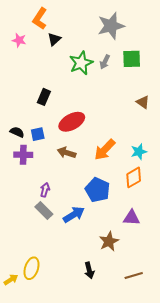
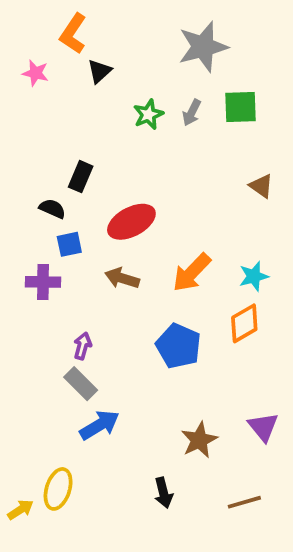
green star: (81, 63) -> (148, 114), size x0.7
black semicircle: (17, 132) -> (52, 209), moved
blue arrow: (74, 215) -> (99, 425), moved
purple triangle: (132, 218) -> (263, 427), moved, turned 48

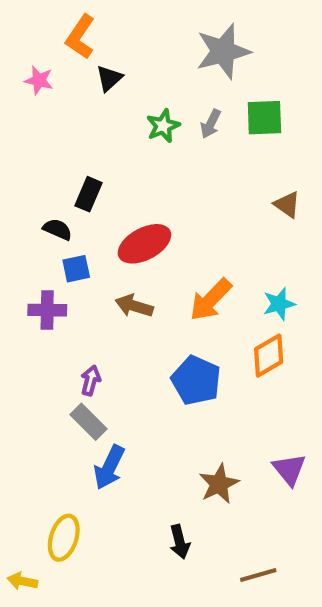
blue arrow: (99, 425) -> (109, 467), turned 147
brown line: (244, 502) -> (258, 575), moved
yellow arrow: (20, 510) -> (22, 581), moved, turned -136

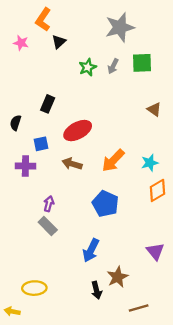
black semicircle: (58, 229) -> (15, 123), moved, turned -96
orange diamond: (269, 356) -> (158, 190), moved
blue arrow: (109, 467) -> (91, 250), moved
brown star: (219, 484) -> (118, 277), moved
yellow ellipse: (64, 538) -> (34, 288), turned 70

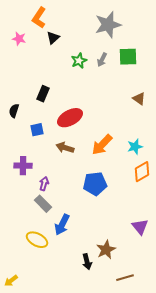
purple cross: (25, 166) -> (23, 166), moved
blue pentagon: (105, 204) -> (95, 184), turned -30
blue arrow: (91, 250) -> (62, 225), moved
yellow ellipse: (34, 288) -> (37, 240), moved, turned 30
yellow arrow: (12, 311) -> (11, 281), turned -48

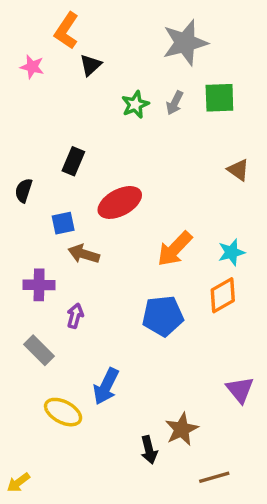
brown arrow: (65, 148) -> (84, 254), moved
orange diamond: (142, 172) -> (223, 295), moved
gray rectangle: (43, 204) -> (39, 350), moved

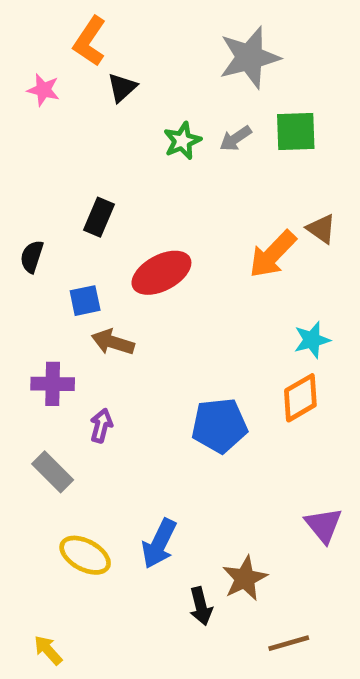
gray arrow: (175, 103) -> (236, 138), turned 30
orange arrow: (175, 249) -> (273, 254), moved
blue arrow: (106, 386) -> (159, 544), moved
yellow arrow: (18, 482) -> (48, 650), moved, turned 85

